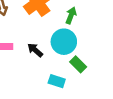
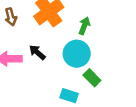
black arrow: (35, 50) -> (37, 52), moved

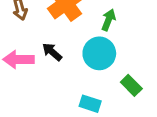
green rectangle: (92, 78) -> (131, 85), moved

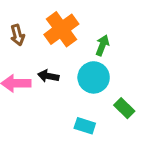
black arrow: (52, 52) -> (48, 76), turned -30

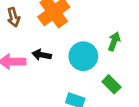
green arrow: (102, 45) -> (114, 41), moved

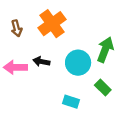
green arrow: (114, 41) -> (105, 50), size x1.5

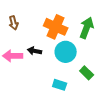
orange cross: (52, 24) -> (56, 27), moved, turned -30
green arrow: (105, 50) -> (87, 28), moved

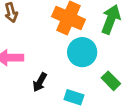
black arrow: (35, 51) -> (40, 82), moved, turned -72

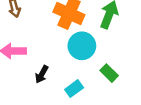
cyan rectangle: (74, 97) -> (74, 89), turned -54

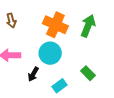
cyan circle: (82, 46) -> (50, 53), moved

